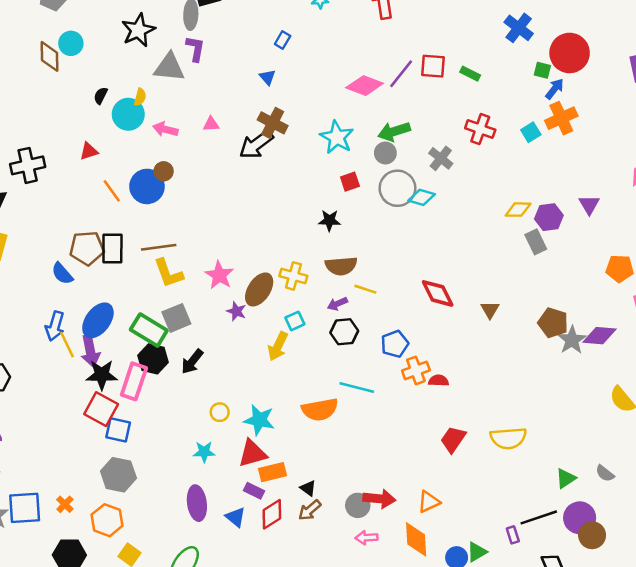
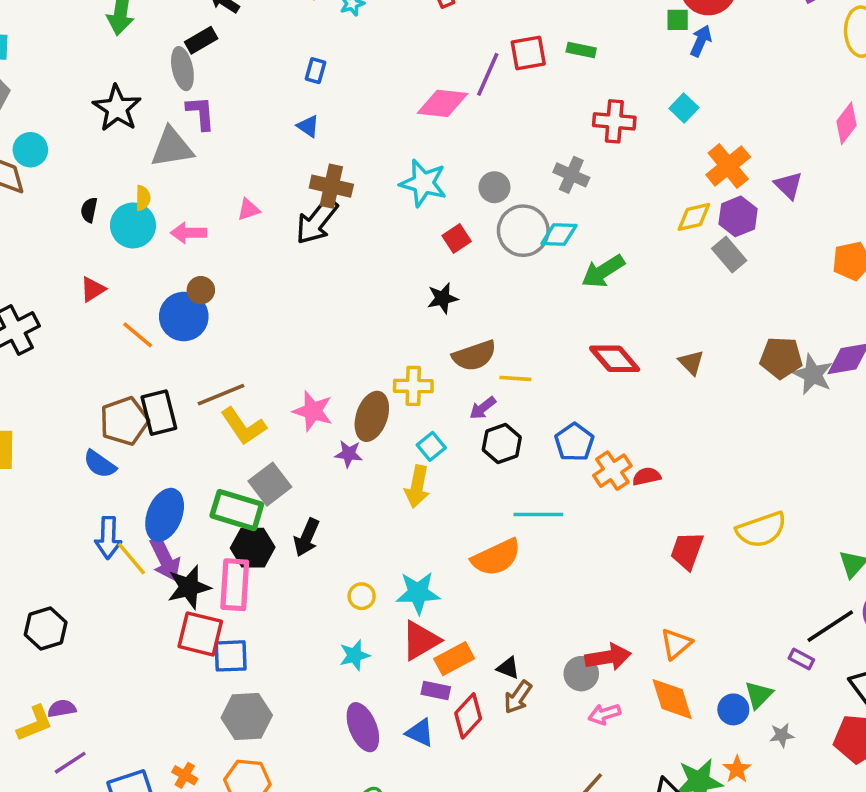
orange cross: (561, 118) -> (728, 166), moved
green arrow: (394, 131) -> (603, 271), moved
purple rectangle: (513, 535) -> (801, 659), turned -30

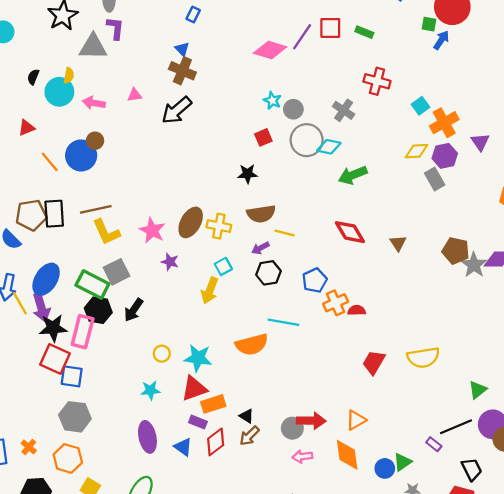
cyan square: (684, 108) -> (421, 106), moved
cyan star: (423, 183) -> (272, 101), moved, size x0.6
brown cross: (331, 186) -> (182, 71), moved
brown ellipse: (372, 416) -> (191, 222), moved

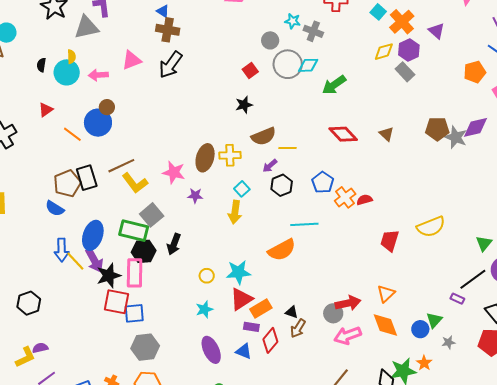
pink triangle: (135, 95) -> (132, 60), size x1.5
cyan star: (272, 101) -> (293, 21), moved
pink arrow: (302, 457) -> (347, 335), size x1.5

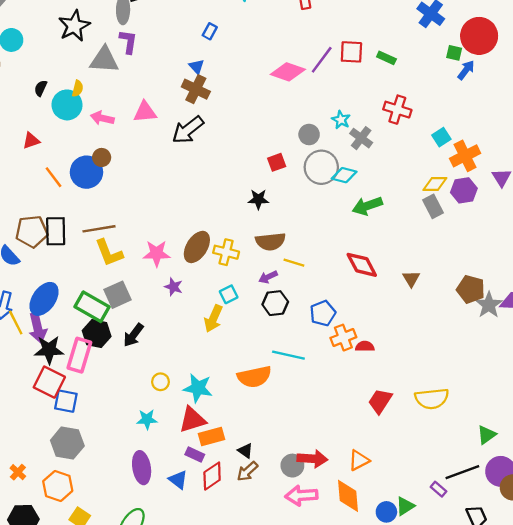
gray rectangle: (405, 72) -> (433, 206), moved
pink star: (174, 172) -> (157, 253), turned -30

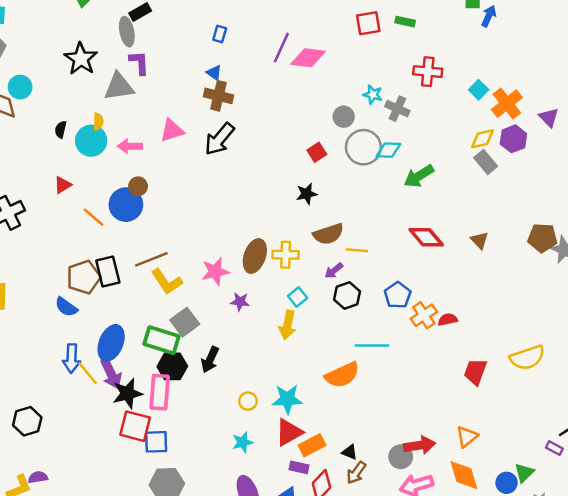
purple line: (322, 60) -> (281, 48), moved

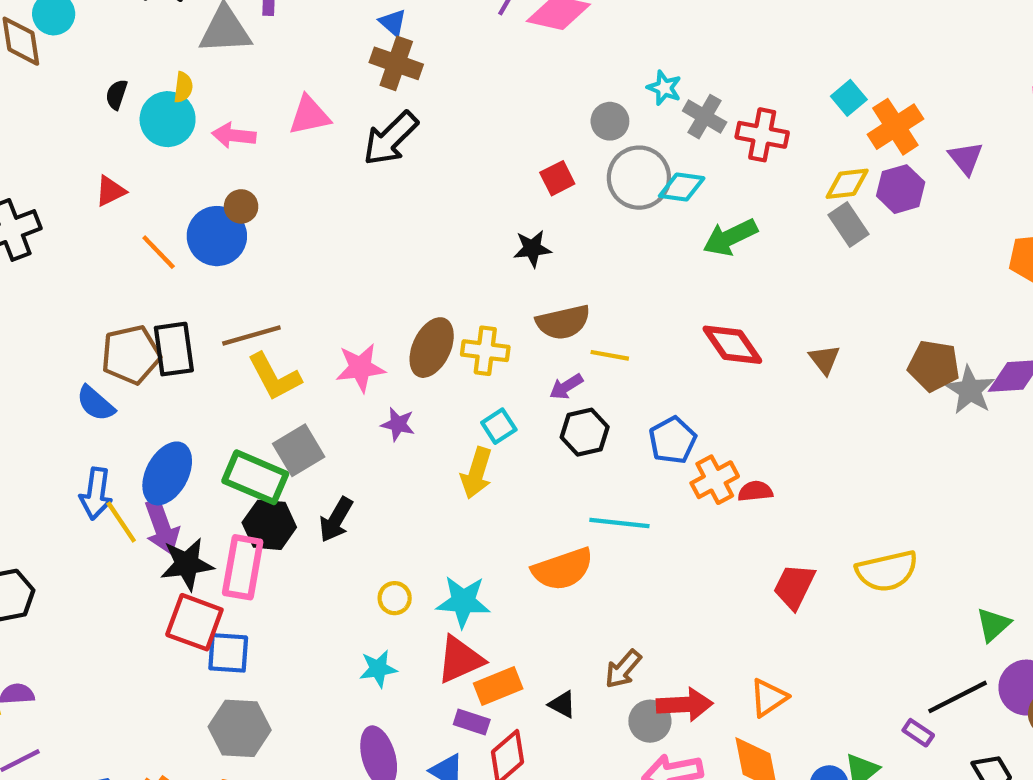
red cross: (428, 72) -> (762, 135), moved
brown arrow: (356, 473) -> (623, 669), moved

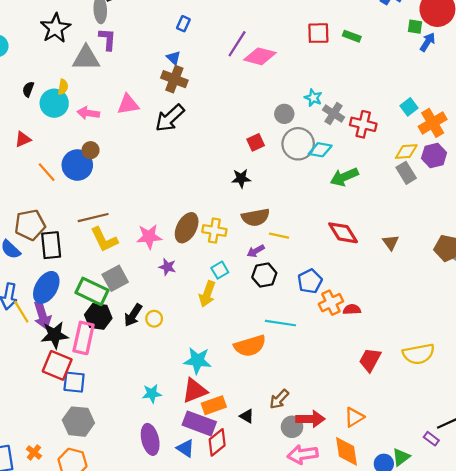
black rectangle: (174, 349) -> (51, 245), moved
yellow circle: (395, 598) -> (154, 319), moved
purple rectangle: (472, 722) -> (199, 423), size x1.8

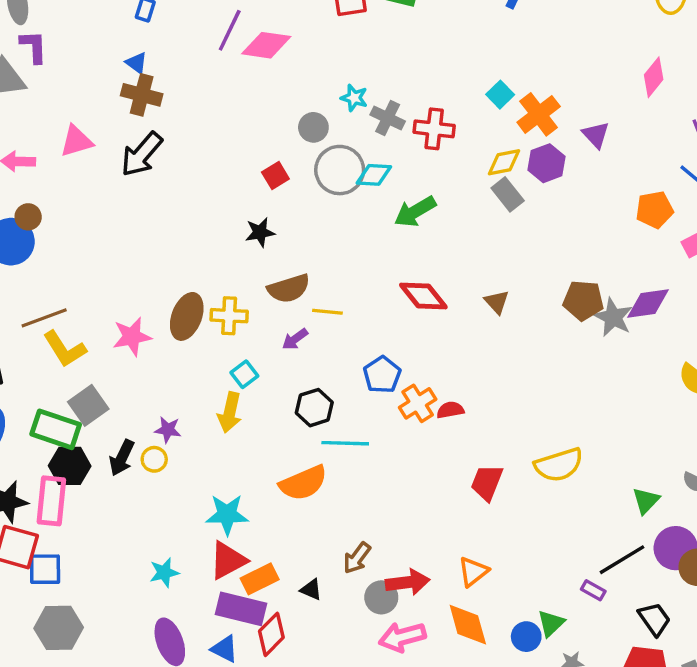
purple star: (167, 267) -> (168, 430), moved
black hexagon: (264, 275) -> (314, 408), moved

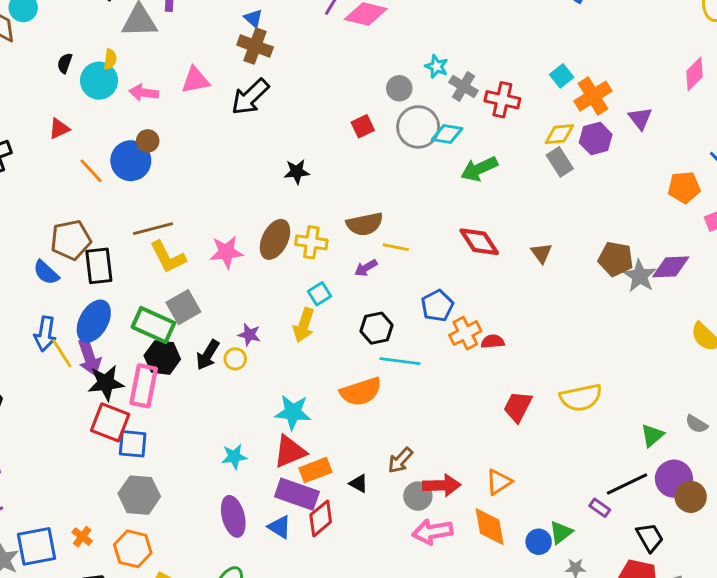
black star: (260, 232) -> (297, 172), moved

